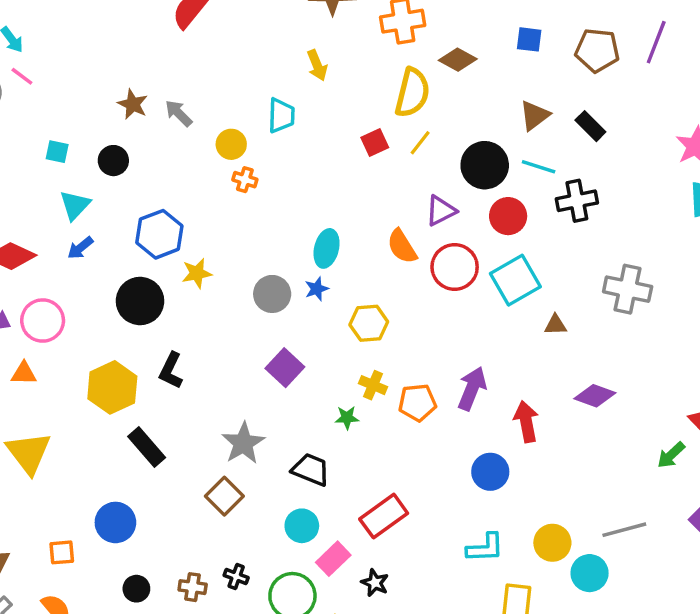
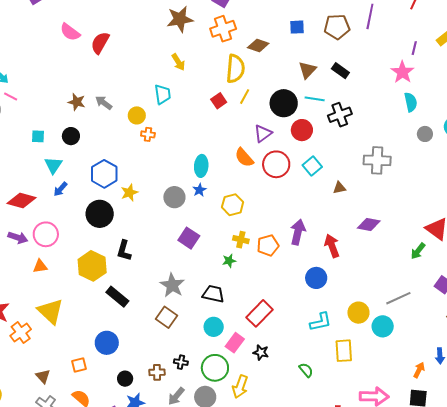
cyan square: (515, 280) -> (312, 166), size x0.7

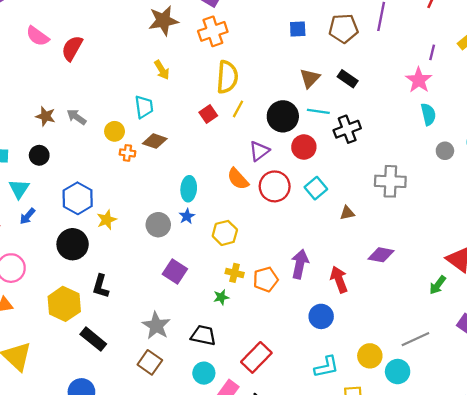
brown diamond: (258, 45) -> (155, 141), moved

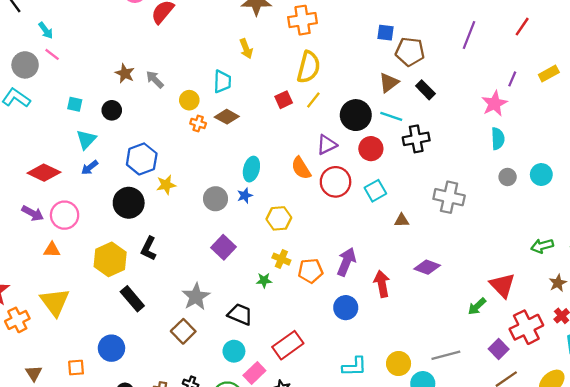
brown pentagon: (343, 28) -> (410, 52), moved
blue circle: (321, 316) -> (346, 308), moved

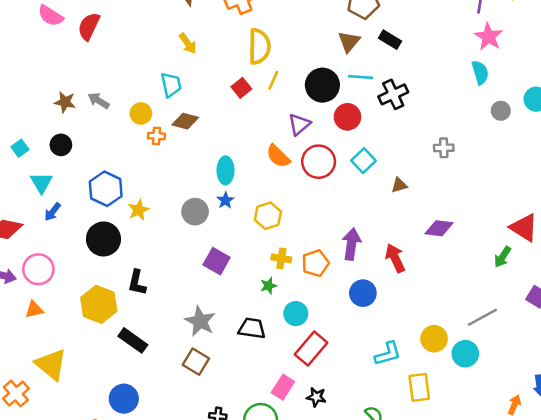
cyan square: (75, 104) -> (20, 148), turned -35
pink star: (494, 104) -> (489, 37), moved
gray cross: (449, 197) -> (444, 148), size x0.6
cyan circle: (234, 351) -> (296, 314), moved

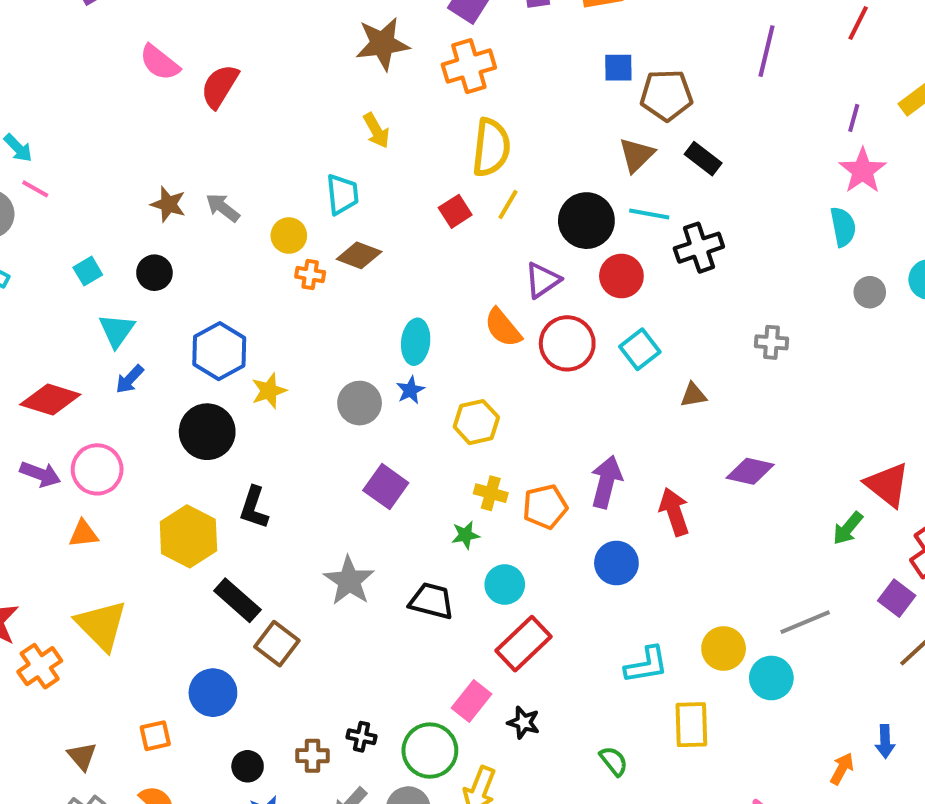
brown square: (196, 362) -> (277, 644), moved

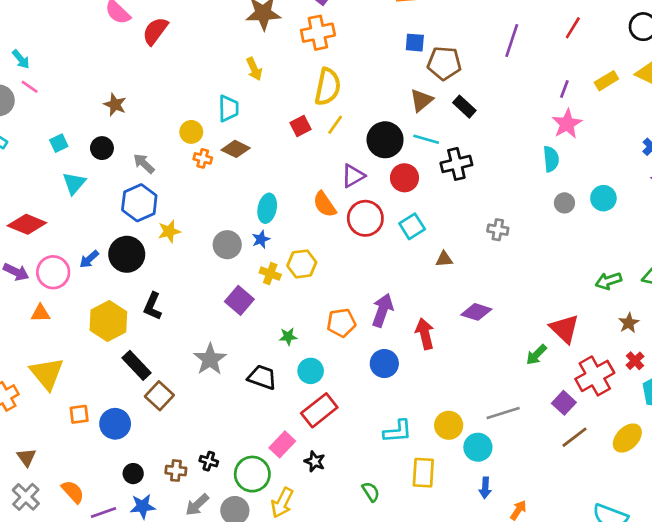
gray arrow: (223, 208) -> (144, 164), moved
blue arrow: (130, 379) -> (89, 259), moved
yellow cross: (491, 493) -> (270, 274), moved
orange square: (155, 736) -> (79, 414), moved
blue arrow: (885, 741) -> (485, 488), moved

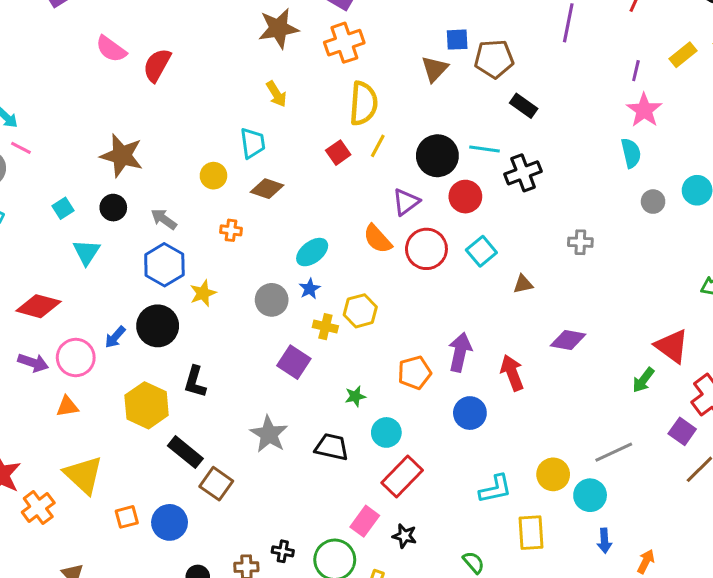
brown triangle: (421, 100) -> (435, 69), moved
brown star: (115, 105) -> (122, 156), size x1.6
orange cross: (203, 158) -> (231, 230), moved
cyan ellipse: (267, 208) -> (312, 252), turned 48

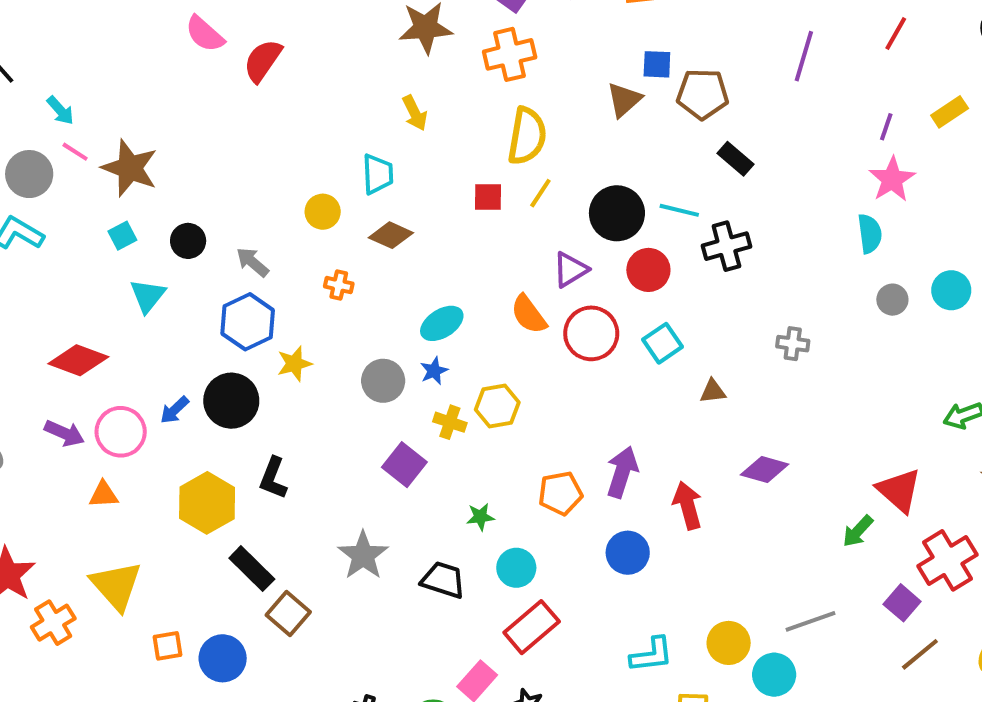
red square: (338, 153) -> (488, 197), turned 30
brown star: (122, 156) -> (130, 168), moved

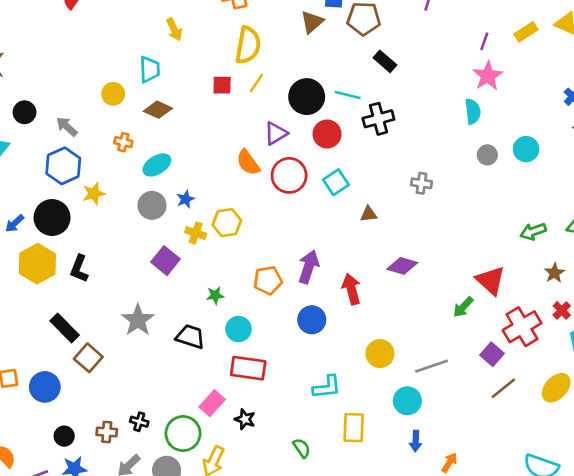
cyan ellipse: (442, 323) -> (157, 165), moved
yellow hexagon: (207, 503) -> (37, 264), moved
red rectangle: (532, 627) -> (248, 368), turned 48
yellow circle: (729, 643) -> (380, 354), moved

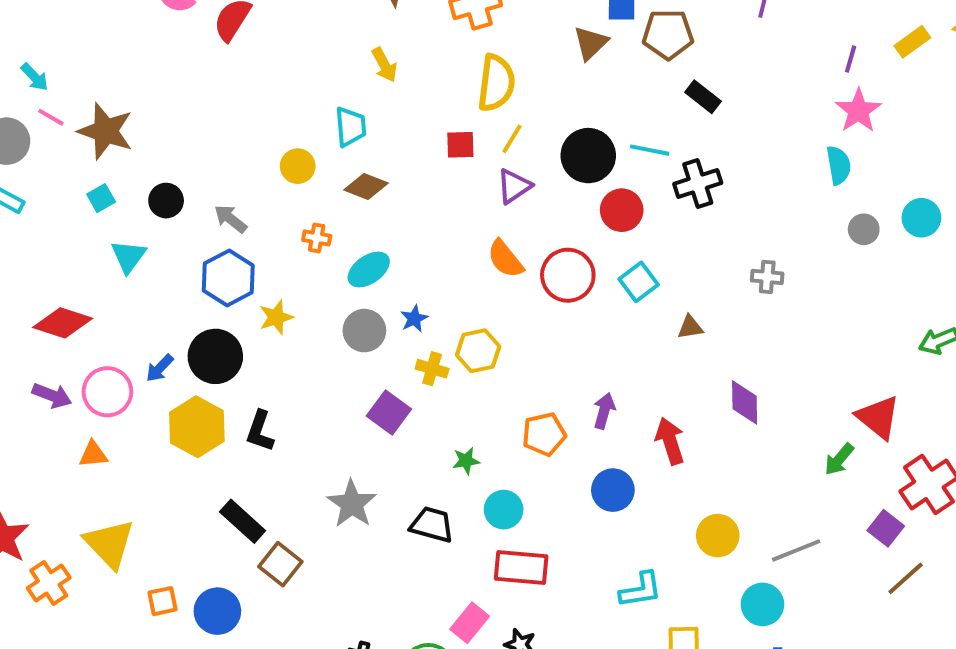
purple triangle: (276, 133) -> (514, 186), moved
purple diamond: (402, 266) -> (745, 402), turned 76
purple arrow: (309, 267) -> (604, 411), size x0.7

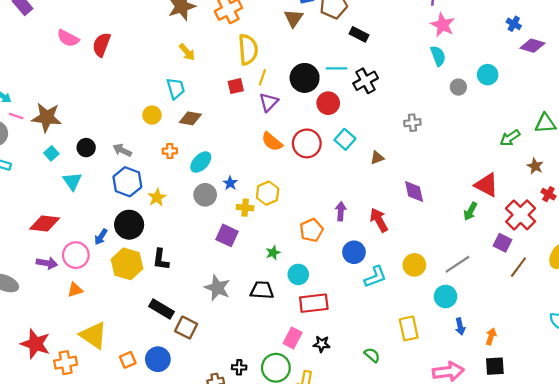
orange cross: (49, 583) -> (66, 363), turned 35
cyan L-shape: (641, 590) -> (375, 277), moved

